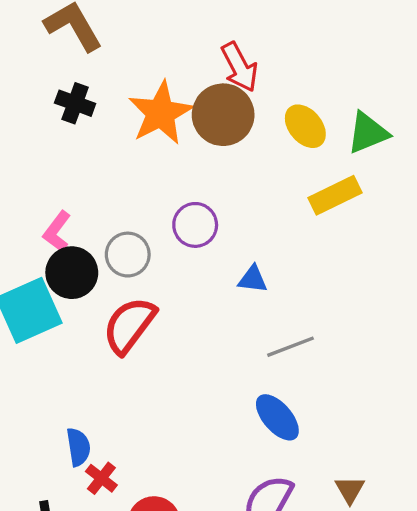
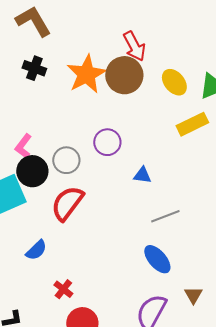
blue semicircle: (78, 447) -> (36, 250), moved, turned 55
red cross: (101, 478) -> (63, 289), moved
brown triangle: (350, 490) -> (193, 295), moved

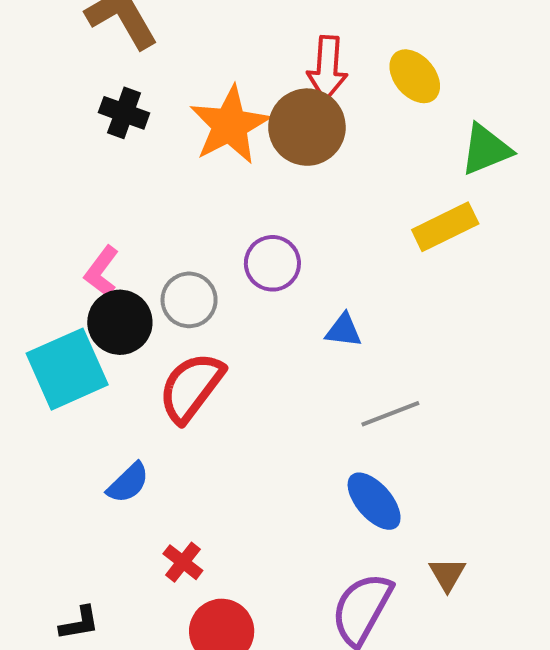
red arrow: (134, 46) -> (327, 68), turned 32
yellow ellipse: (174, 82) -> (415, 76), moved

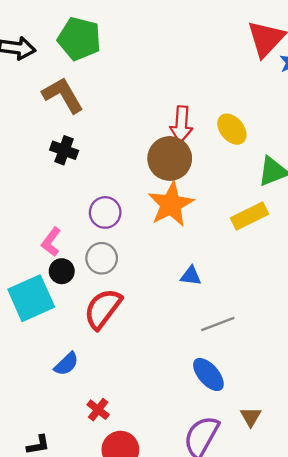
orange star: (230, 125) -> (171, 204), moved
purple circle: (272, 263) -> (105, 212), moved
black circle: (120, 322) -> (62, 271), size x0.7

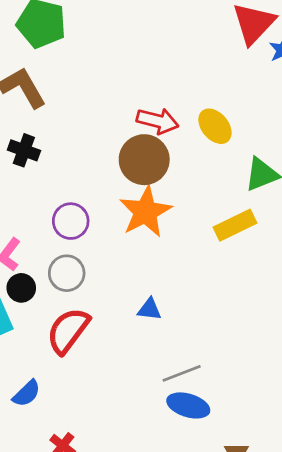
red arrow: (181, 124) -> (158, 121), turned -80
blue triangle: (191, 276) -> (150, 309), moved
gray line: (218, 324) -> (182, 373), moved
blue ellipse: (208, 374) -> (188, 405), turned -32

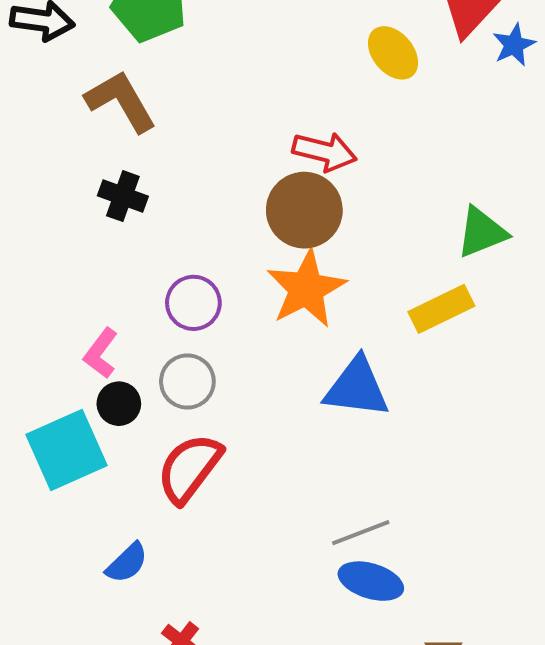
yellow ellipse: (215, 126) -> (393, 53), moved
blue triangle: (150, 309) -> (357, 388), moved, size x1.8

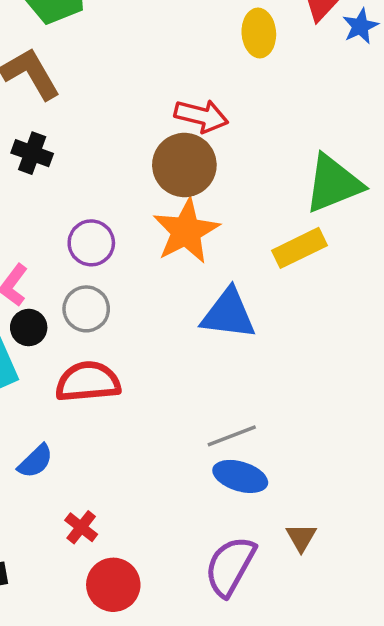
yellow ellipse: (393, 53) -> (259, 33), turned 36
green triangle: (482, 232) -> (333, 184), size x1.4
red semicircle: (189, 468) -> (88, 382), turned 48

